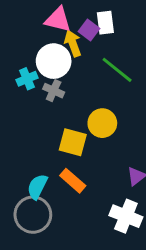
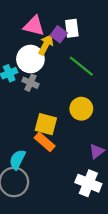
yellow arrow: (73, 43) -> (46, 45), turned 48
yellow circle: (102, 123) -> (81, 109), moved
orange rectangle: (73, 181) -> (45, 142), moved

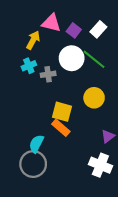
white rectangle: (72, 28) -> (98, 29), moved, turned 49
yellow arrow: (46, 45) -> (33, 40), moved
white circle: (30, 59) -> (72, 58), moved
gray cross: (30, 83) -> (48, 74), turned -32

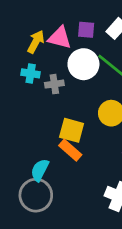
pink triangle: (51, 23) -> (60, 38), moved
purple square: (74, 30) -> (86, 30), turned -32
cyan cross: (29, 66) -> (31, 73), turned 32

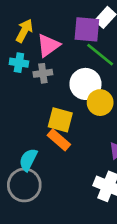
purple square: (86, 30) -> (87, 29), moved, size x1.5
pink triangle: (60, 38) -> (48, 45), moved, turned -50
white circle: (83, 64) -> (85, 84), moved

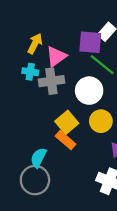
gray cross: (43, 73) -> (51, 81), size x1.5
yellow circle: (100, 103) -> (101, 121), moved
yellow square: (60, 120) -> (67, 122), turned 35

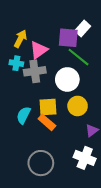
yellow square: (67, 122) -> (48, 107), turned 36
cyan semicircle: (38, 158) -> (24, 115), moved
gray circle: (35, 180) -> (41, 163), moved

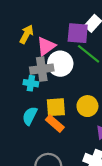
cyan cross: (16, 63) -> (31, 83), moved
white circle: (67, 79) -> (60, 64), moved

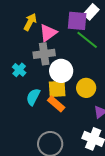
white circle: (60, 64) -> (61, 71), moved
cyan cross: (31, 83) -> (19, 70), moved, turned 32

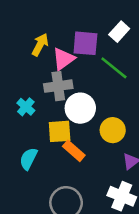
purple square: (77, 21) -> (85, 43), moved
yellow square: (57, 89) -> (60, 131), moved
cyan semicircle: (33, 97) -> (28, 159), moved

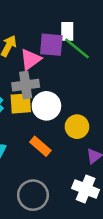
white rectangle: (119, 32) -> (67, 31), moved, turned -42
green line: (114, 68) -> (77, 48), moved
yellow square: (60, 131) -> (21, 103), moved

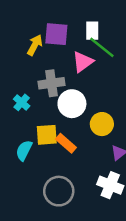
purple square: (51, 45) -> (56, 34), moved
pink triangle: (31, 59) -> (83, 62), moved
yellow square: (21, 103) -> (47, 135), moved

